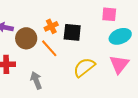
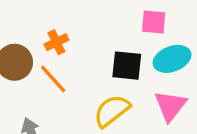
black square: (72, 32) -> (127, 66), moved

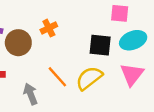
orange line: (53, 79) -> (57, 77), moved

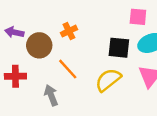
orange line: (57, 77) -> (68, 69), moved

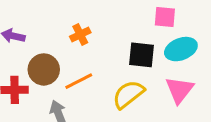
brown circle: (39, 45) -> (44, 69), moved
orange line: (68, 69) -> (79, 81), turned -75

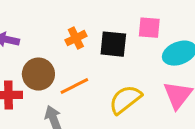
pink square: (165, 17) -> (149, 28), moved
black square: (142, 55) -> (113, 44), moved

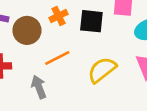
brown circle: (38, 74) -> (27, 30), moved

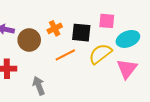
orange line: (57, 58) -> (65, 55), moved
yellow semicircle: (102, 70) -> (100, 54), moved

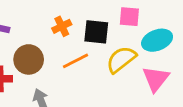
brown circle: (29, 40) -> (29, 59), moved

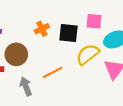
orange line: (76, 61) -> (52, 72), moved

